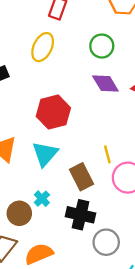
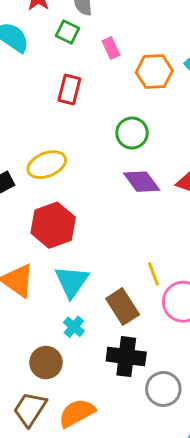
yellow ellipse: (43, 47) -> (47, 165), moved, turned 48
red hexagon: (53, 112) -> (53, 225), moved
cyan cross: (42, 199) -> (74, 327), moved

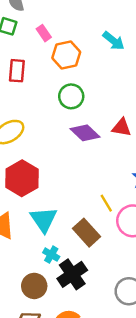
orange hexagon: (154, 71) -> (66, 55), moved
black cross: (126, 357) -> (72, 274), moved, turned -32

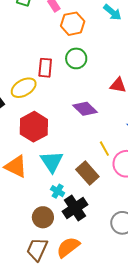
red rectangle: (17, 71) -> (45, 68), moved
purple diamond: (85, 133) -> (85, 109), moved

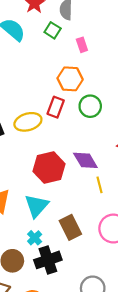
orange hexagon: (73, 24) -> (70, 79), moved
red hexagon: (34, 127) -> (49, 168), moved
yellow line: (104, 149) -> (99, 185), moved

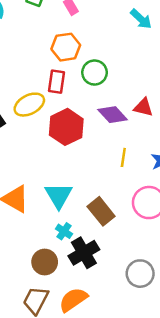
purple diamond: (85, 160) -> (113, 115), moved
red hexagon: (49, 168) -> (66, 127), moved
yellow line: (99, 185) -> (123, 157), turned 35

